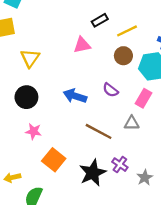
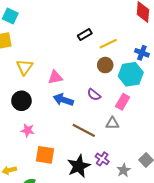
pink triangle: (82, 45) -> (55, 77), moved
orange square: (54, 160) -> (45, 155), turned -30

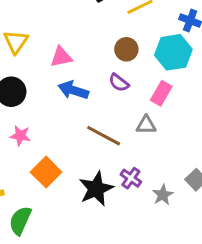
brown circle: (105, 65) -> (126, 49), moved
orange square: (45, 155) -> (46, 172), turned 36

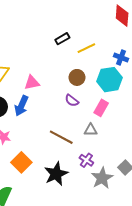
blue arrow: (73, 90) -> (21, 106), moved, turned -84
purple cross: (131, 178) -> (86, 160), moved
gray star: (163, 195) -> (102, 178), size x1.5

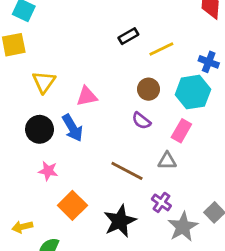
blue arrow: (21, 106) -> (72, 128), turned -54

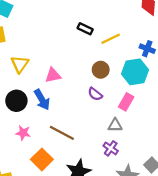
black rectangle: (128, 36) -> (85, 29), turned 56
brown line: (127, 171) -> (62, 133), moved
purple cross: (161, 202) -> (111, 148), moved

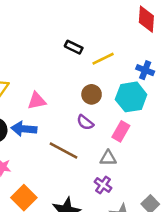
blue arrow: (42, 100) -> (24, 129), turned 125
brown line: (62, 133) -> (63, 150), moved

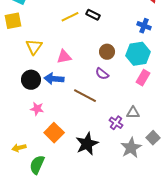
yellow line: (103, 59) -> (70, 17), moved
blue cross: (145, 70) -> (144, 26), moved
pink rectangle: (121, 131) -> (143, 78), moved
gray triangle: (108, 158) -> (133, 113), moved

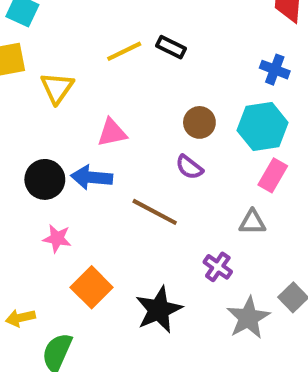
yellow triangle: (34, 47) -> (57, 88), moved
gray triangle: (133, 113) -> (252, 222), moved

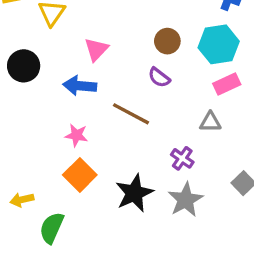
pink triangle: (112, 133) -> (96, 49), turned -35
pink rectangle: (273, 175) -> (227, 84), turned 35
black circle: (45, 179) -> (24, 66), moved
pink star: (57, 238) -> (76, 135), moved
gray star: (248, 318) -> (186, 200), moved

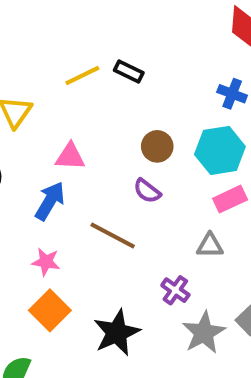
pink triangle: (96, 49) -> (70, 157), turned 50
blue arrow: (80, 86) -> (50, 201), turned 116
gray star: (186, 200) -> (204, 333), moved

